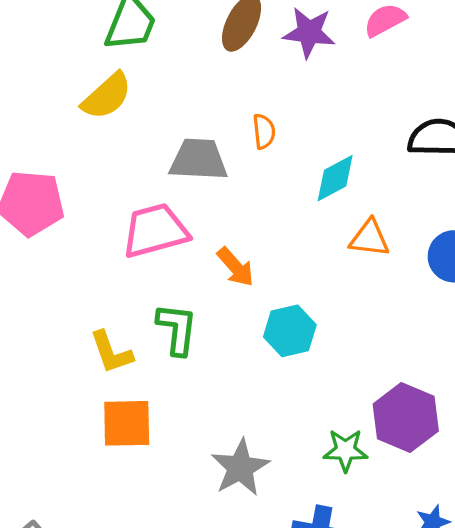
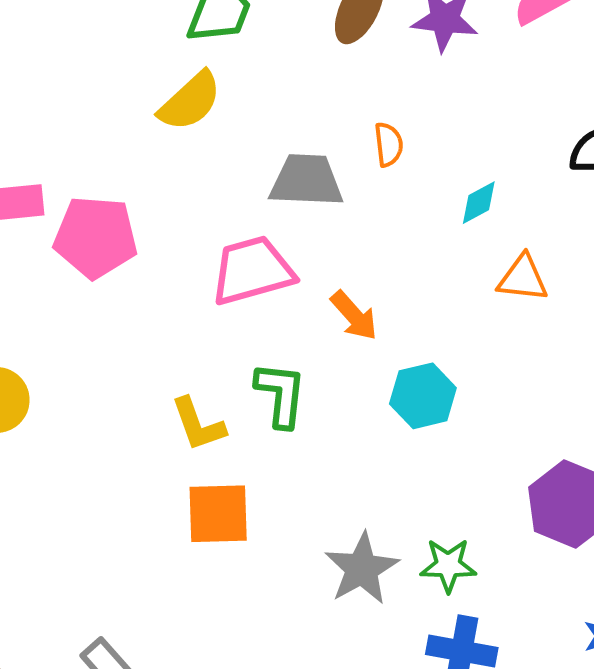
cyan diamond: (335, 178) -> (479, 203), size x0.7
green star: (345, 450) -> (448, 565), moved

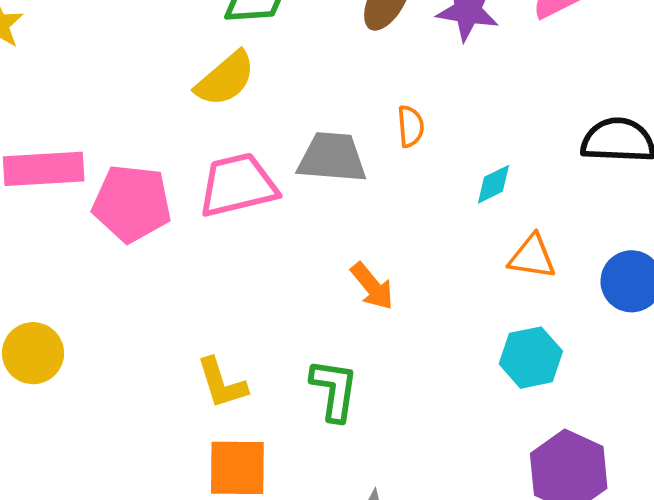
pink trapezoid: (252, 271) -> (238, 185), moved
green L-shape: (281, 394) -> (334, 390), moved
cyan hexagon: (423, 396) -> (531, 358), moved

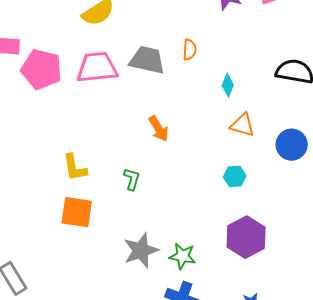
cyan diamond: (493, 184) -> (228, 85), turned -50
cyan hexagon: (531, 358) -> (235, 176), size x0.7
green L-shape: (334, 390) -> (132, 179), size x0.7

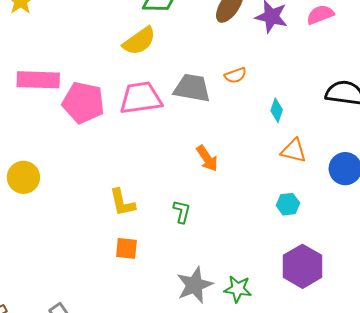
orange semicircle: (190, 50) -> (235, 75), turned 70
orange square: (77, 212) -> (126, 248), size x0.7

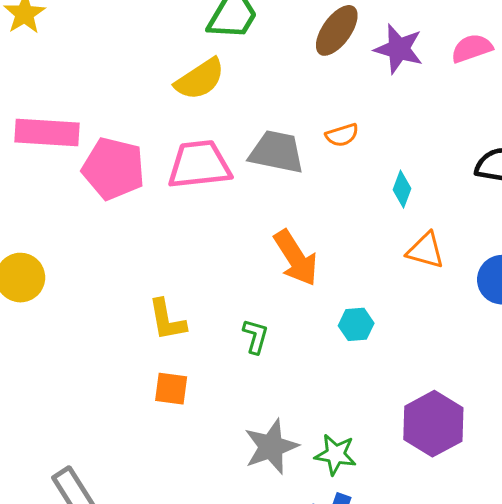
orange arrow: (207, 158) -> (296, 258), size x1.4
cyan hexagon: (288, 204) -> (356, 324), moved

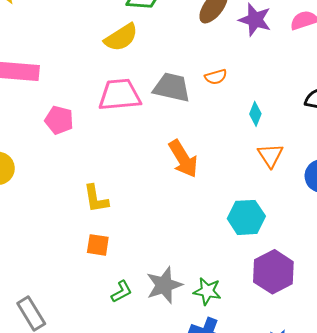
pink pentagon: (113, 169) -> (59, 120), moved, size x0.7
orange triangle: (425, 250) -> (270, 155), turned 40
cyan hexagon: (356, 324) -> (246, 217), moved, size x1.6
green L-shape: (255, 336) -> (122, 292), moved, turned 45

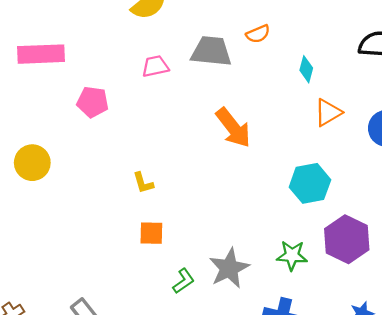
pink trapezoid: (120, 95) -> (155, 66), size x0.6
orange triangle: (270, 155) -> (328, 113), turned 40
yellow L-shape: (96, 199) -> (143, 183), size x0.7
green star: (207, 291) -> (292, 255), moved

